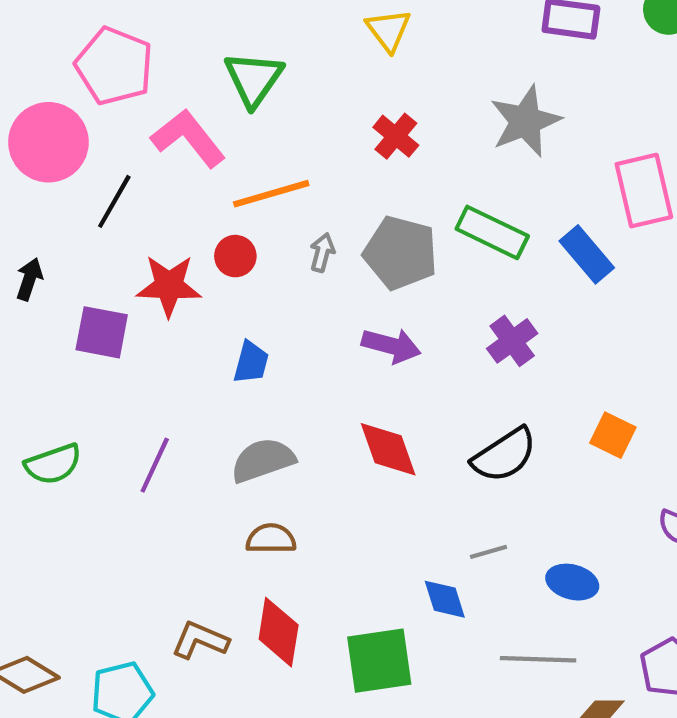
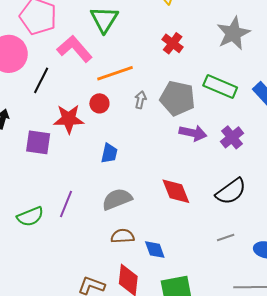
purple arrow: (391, 346) -> (193, 133), moved
green semicircle: (53, 464) -> (30, 217), moved
blue diamond: (445, 599) -> (155, 250), moved

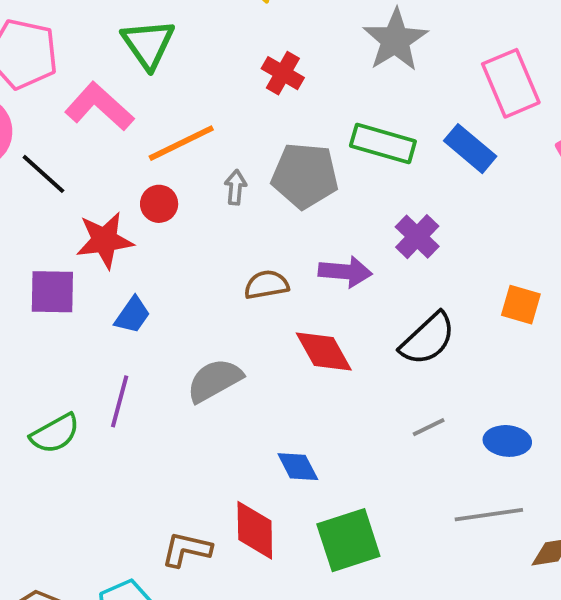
black line: (41, 80) -> (43, 174), turned -68
purple arrow: (193, 133) -> (345, 272), moved
blue trapezoid: (109, 153) -> (132, 315), moved, turned 30
brown semicircle: (123, 236) -> (266, 285), moved

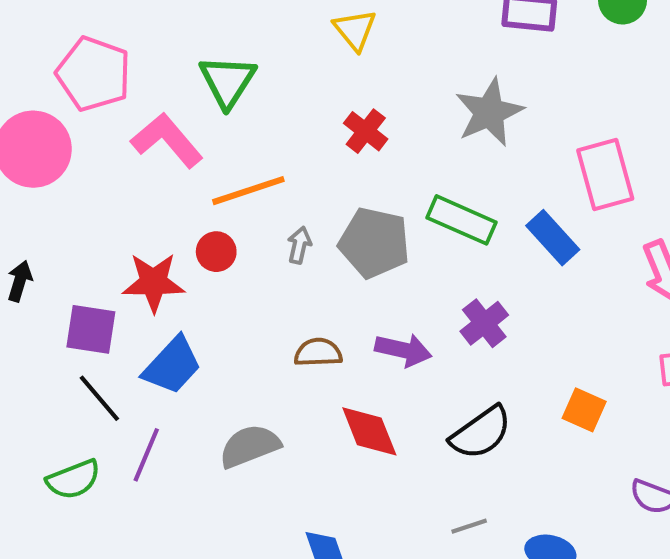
black line: (43, 174) -> (99, 398), moved
blue trapezoid: (132, 315) -> (172, 365), size x1.5

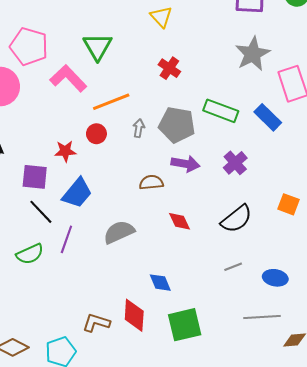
gray star: (489, 112) -> (253, 54), moved
red star: (154, 282) -> (65, 151), size x0.7
purple arrow: (403, 350) -> (185, 164), moved
red diamond: (369, 431) -> (180, 221), size x0.7

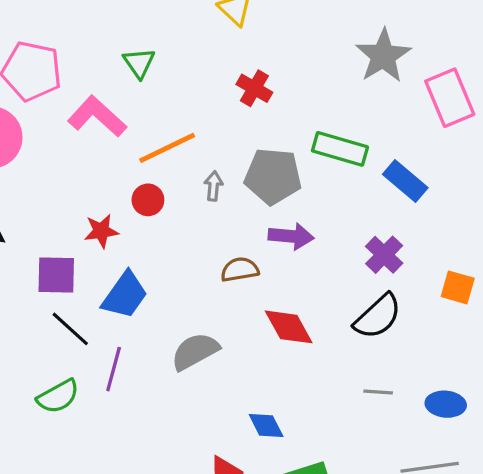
green triangle: (98, 46) -> (139, 63), size x0.7
blue rectangle: (268, 117) -> (405, 181), moved
purple cross: (235, 163) -> (384, 255), moved
red diamond: (180, 221) -> (289, 327), size x1.4
gray line: (233, 267) -> (378, 392), turned 30

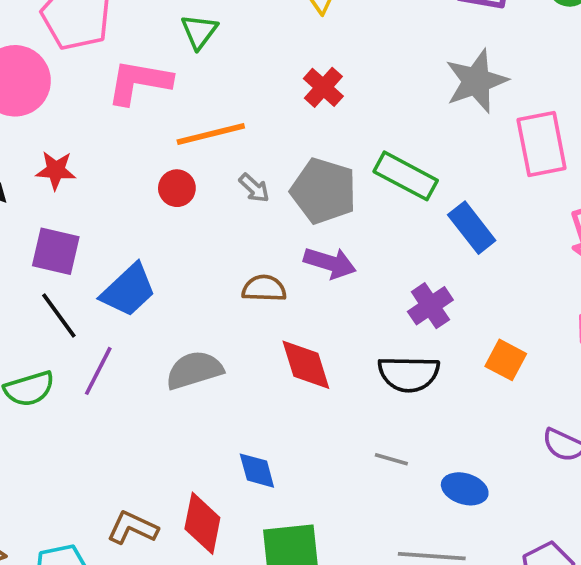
pink L-shape: (97, 116) -> (139, 82), turned -44
gray arrow: (213, 186) -> (254, 188), turned 116
red star: (101, 231) -> (56, 170), moved
black semicircle: (378, 316) -> (409, 374), turned 32

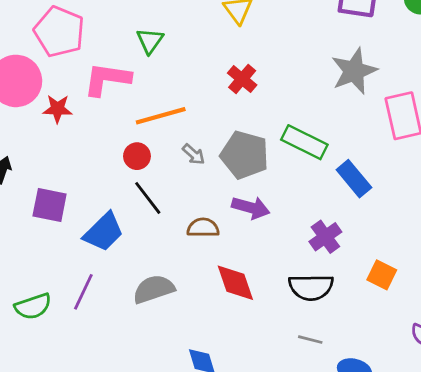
red star: (56, 170) -> (58, 109), moved
black line: (59, 315) -> (148, 198), moved
gray line: (391, 459) -> (310, 340), moved

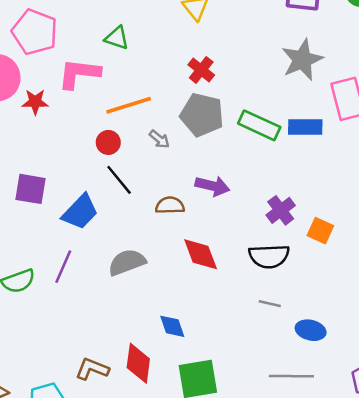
green triangle: (150, 41) -> (117, 38), turned -45
gray pentagon: (245, 155) -> (202, 115), moved
blue rectangle: (354, 179) -> (305, 127), moved, turned -48
orange square: (382, 275) -> (320, 231), moved

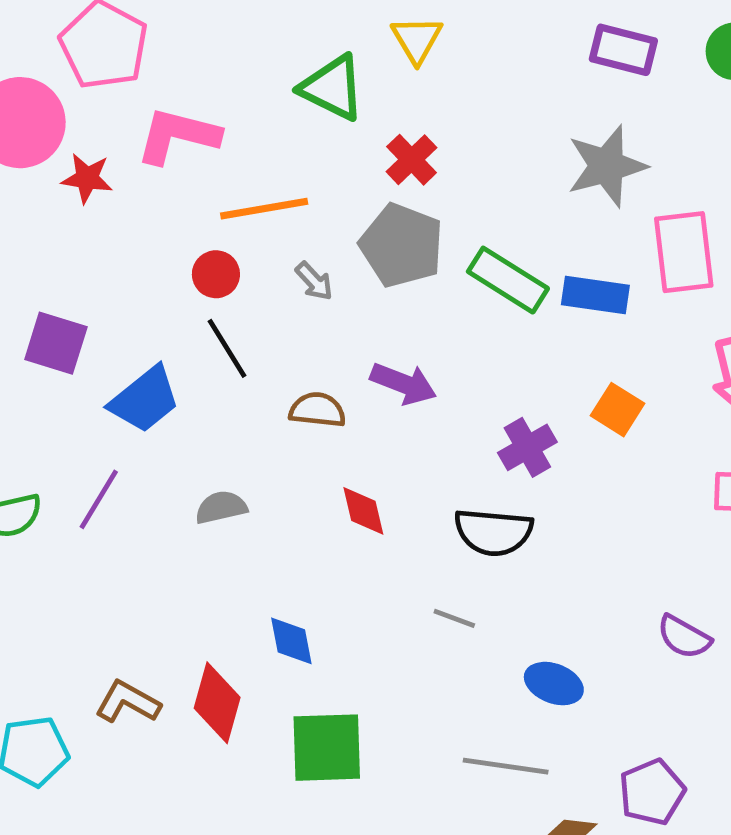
green triangle: (117, 38) -> (332, 88), moved, size x1.4
orange square: (320, 231) -> (618, 410), moved
red diamond: (201, 254) -> (363, 511), size x0.7
gray semicircle: (127, 262) -> (221, 507), size x0.7
gray line: (270, 304) -> (454, 618), moved

